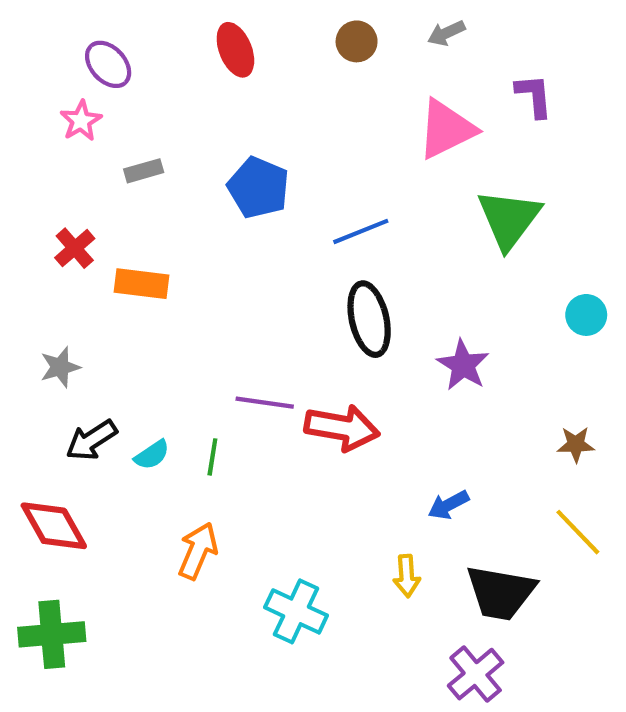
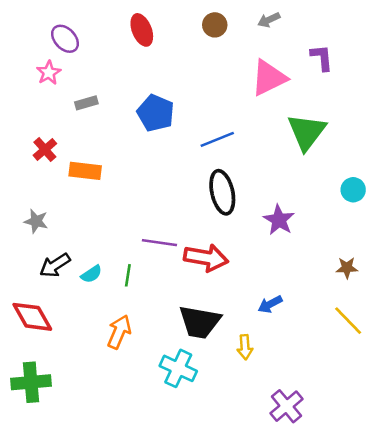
gray star: (60, 367) -> (36, 221), turned 30
black trapezoid: (501, 593) -> (200, 322), moved

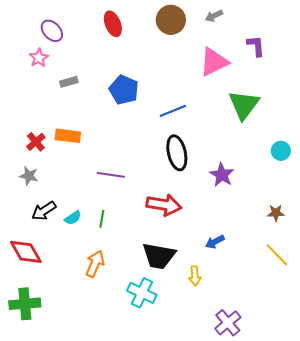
brown circle: (215, 25) -> (171, 20), size x1.5
red cross: (45, 149) -> (36, 142), moved
purple line: (159, 243) -> (111, 175), moved

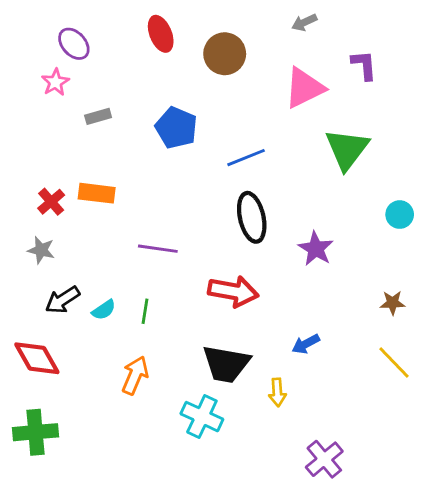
brown circle: (171, 20) -> (225, 54), moved

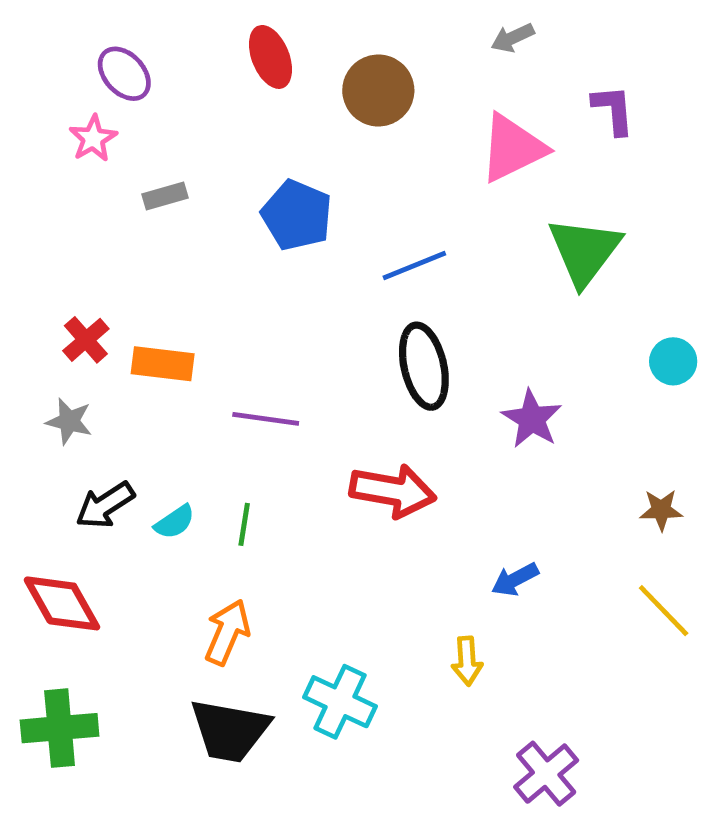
orange rectangle: (97, 193) -> (163, 364), moved
black trapezoid: (226, 364) -> (230, 730), moved

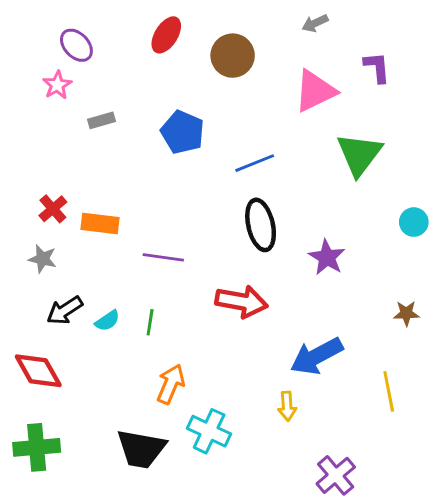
red ellipse: (270, 57) -> (166, 35), turned 54
blue arrow: (515, 579) -> (317, 356), size x1.8
yellow line: (664, 611) -> (389, 391), moved, turned 33
orange arrow: (227, 632) -> (171, 384), moved

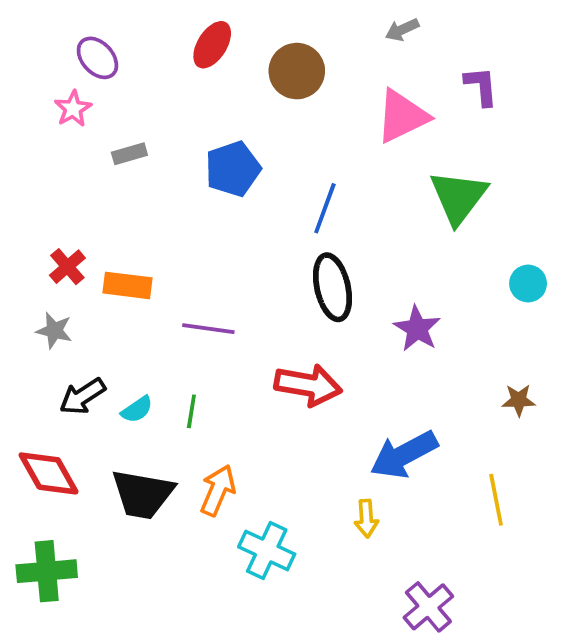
blue pentagon: (182, 132) -> (233, 169), turned 30
blue line: (255, 163) -> (325, 208), turned -48
black trapezoid: (141, 449) -> (143, 494), moved

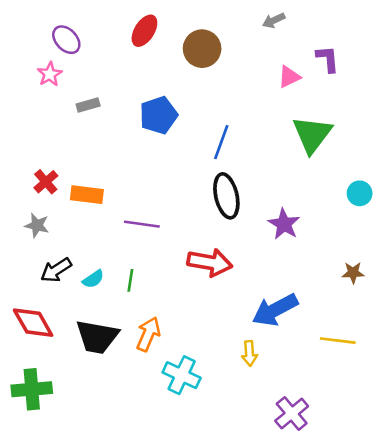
pink triangle: (402, 116) -> (289, 77), moved, size x0.6
yellow line: (496, 500) -> (338, 341), turned -72

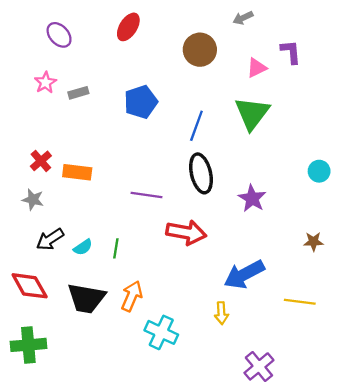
brown circle: (202, 49) -> (200, 50), moved
pink star: (50, 74) -> (45, 83), moved
green triangle: (312, 134) -> (252, 113), moved
purple line: (142, 224) -> (146, 195), moved

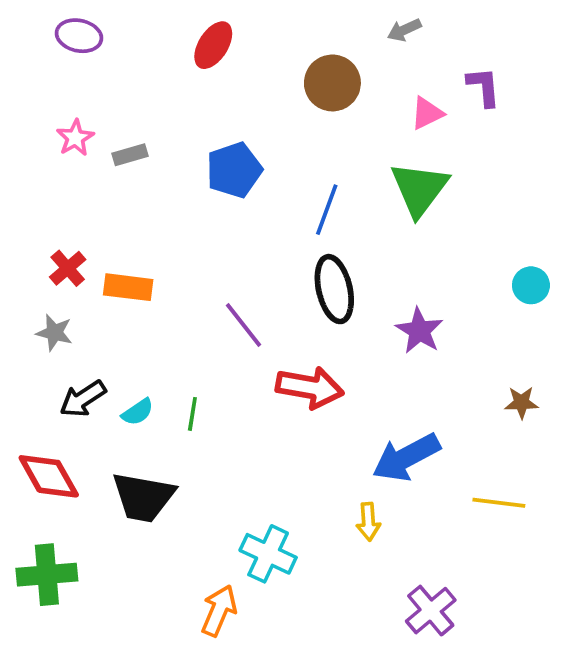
purple ellipse: (59, 35) -> (79, 36), moved, turned -35
purple line: (146, 195) -> (244, 325), turned 44
orange arrow: (132, 296) -> (219, 611), moved

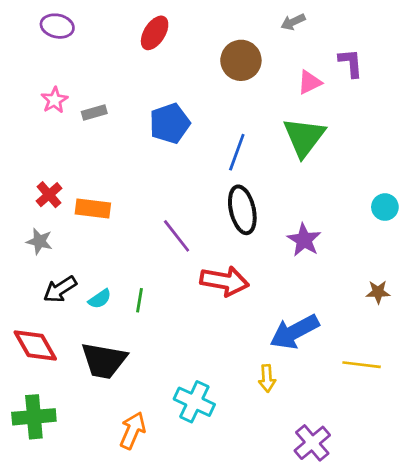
orange arrow: (219, 611) -> (133, 431), moved

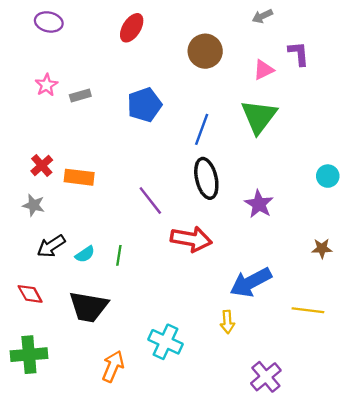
gray arrow: (293, 22) -> (262, 16), moved
red diamond: (35, 346) -> (30, 294), size x0.7

